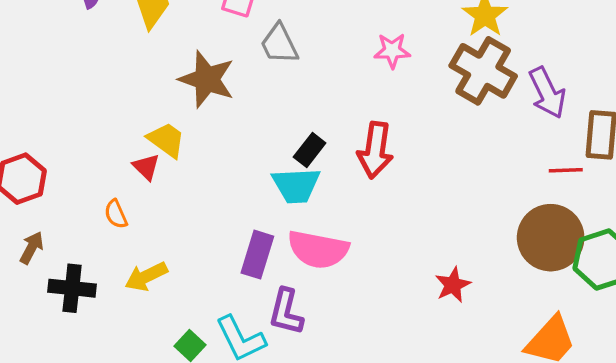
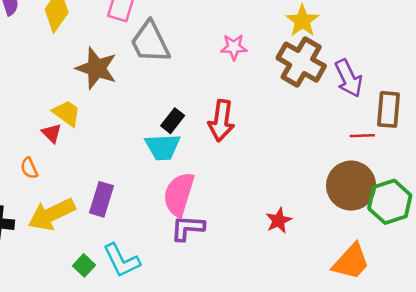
gray trapezoid: (279, 44) -> (150, 42), size x1.4
pink semicircle: (318, 249) -> (179, 194), turned 96
purple rectangle: (257, 255) -> (101, 199), moved
yellow arrow: (146, 276) -> (52, 214), size x1.5
purple L-shape: (286, 312) -> (188, 228), moved, turned 80

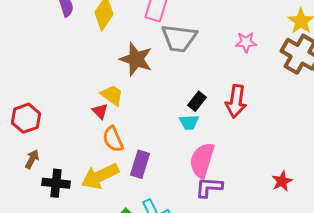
gray trapezoid: (150, 42) -> (179, 38), turned -57
cyan trapezoid: (163, 147) -> (189, 122), size x0.7
orange semicircle: (29, 168) -> (113, 139), moved, size x1.5

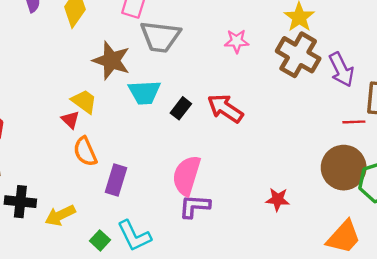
red arrow: (236, 101) -> (225, 108), turned 116
cyan trapezoid: (189, 122) -> (144, 92), moved, size x1.4
yellow arrow: (100, 176) -> (60, 215), moved, size x0.7
red star: (282, 181) -> (278, 199), turned 30

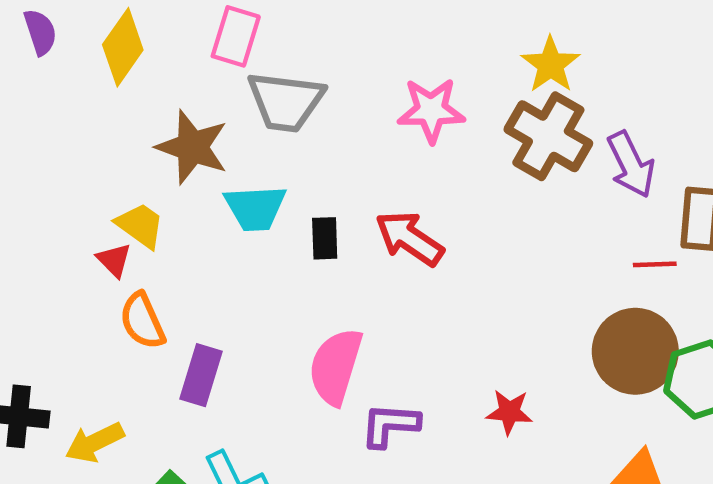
pink star: (237, 41) -> (431, 110), size x1.4
black rectangle: (181, 108) -> (325, 238), turned -40
purple L-shape: (195, 206) -> (390, 425), moved

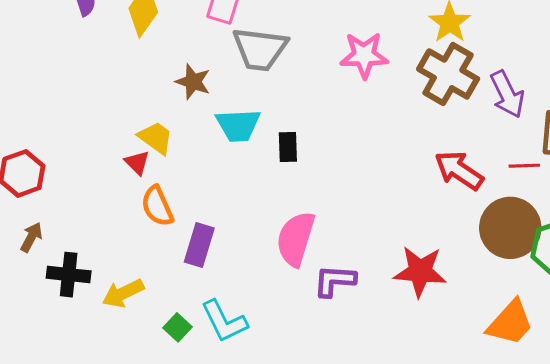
brown star: (192, 147) -> (193, 82), size x0.7
red arrow: (409, 238) -> (459, 170), moved
red star: (509, 412) -> (420, 271), size x1.6

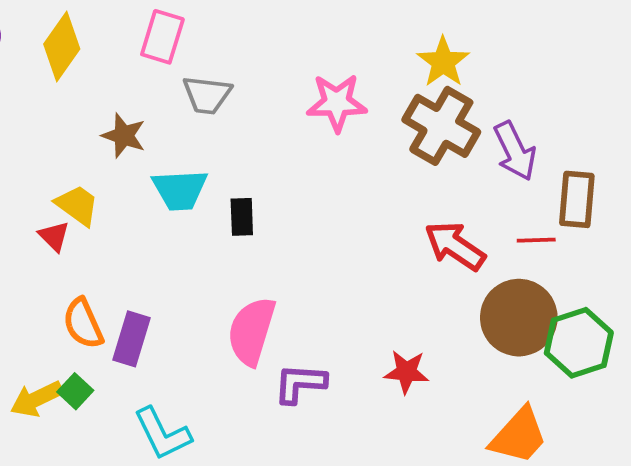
gray trapezoid: (260, 49) -> (207, 95), size x0.7
orange semicircle: (157, 206) -> (83, 323), moved
red star: (420, 271) -> (406, 372), size x0.7
green square: (177, 327) -> (75, 391), moved

